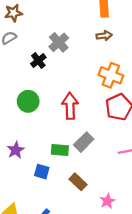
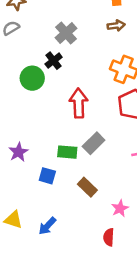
black cross: (38, 61) -> (54, 61), moved
green circle: (28, 101) -> (32, 78), moved

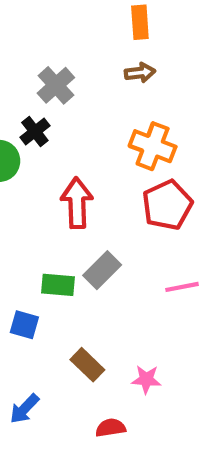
brown rectangle: (87, 187) -> (87, 365), moved
pink star: (120, 208) -> (146, 379), turned 30
red semicircle: (109, 237) -> (111, 428), moved, turned 78

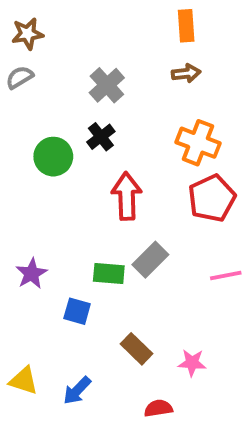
black cross: (35, 131) -> (101, 137), moved

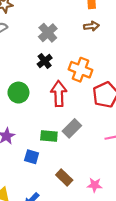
orange cross: (198, 143) -> (81, 70), moved
green circle: (53, 157) -> (18, 93), moved

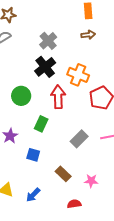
black cross: (45, 61) -> (45, 67), size x1.5
gray rectangle: (72, 128) -> (79, 139), moved
green rectangle: (49, 136) -> (41, 124), moved, turned -70

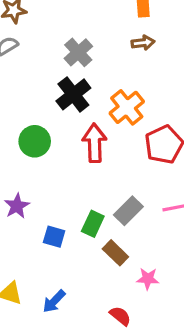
orange cross: (78, 75) -> (127, 107), turned 30
green rectangle: (41, 124) -> (93, 224), moved
brown rectangle: (63, 174) -> (115, 253), moved
red semicircle: (74, 204) -> (120, 316), turned 48

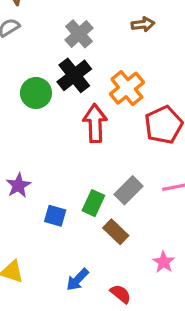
green circle: (35, 141) -> (36, 93), moved
pink star: (148, 279) -> (164, 262), moved, turned 30
blue arrow: (54, 301) -> (77, 280), moved

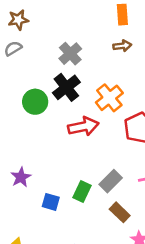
red arrow: (95, 123) -> (83, 126), turned 80
brown rectangle: (116, 232) -> (120, 212), moved

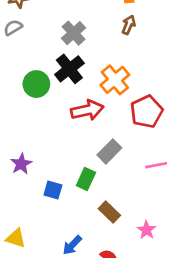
brown arrow: (122, 46) -> (129, 25), turned -60
gray rectangle: (111, 181) -> (109, 151), moved
brown rectangle: (120, 212) -> (109, 212), moved

